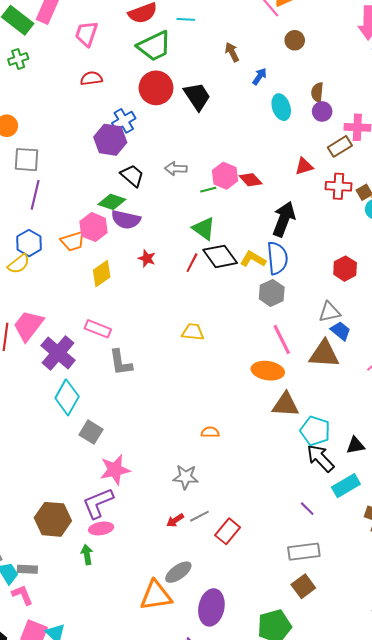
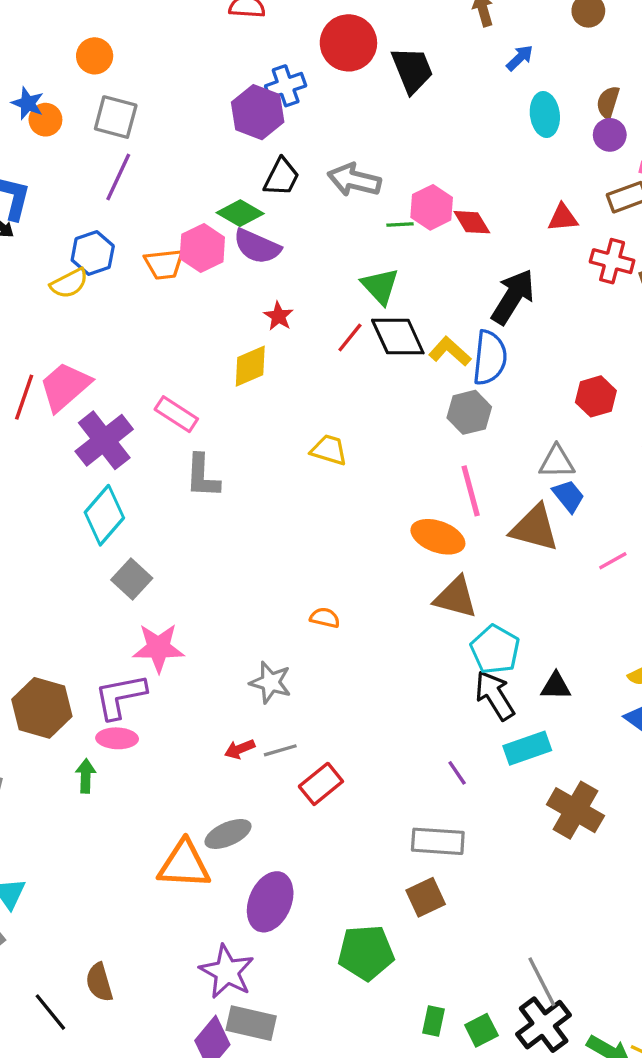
gray arrow: (176, 169) -> (354, 180), size x1.4
black trapezoid: (132, 176) -> (282, 177), turned 65
yellow diamond: (102, 274) -> (250, 366), moved

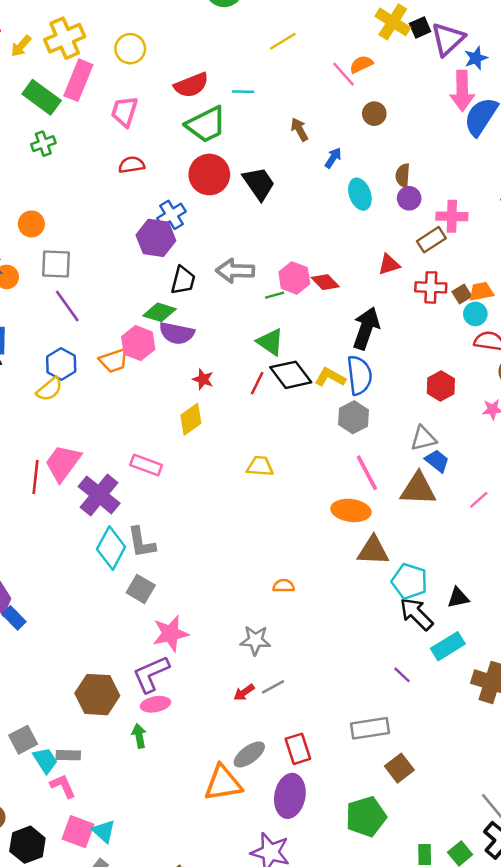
purple line: (118, 177) -> (67, 306), turned -48
gray L-shape: (202, 476) -> (141, 542), moved
red rectangle: (321, 784) -> (298, 749), moved, turned -56
gray rectangle: (438, 841) -> (370, 728), moved

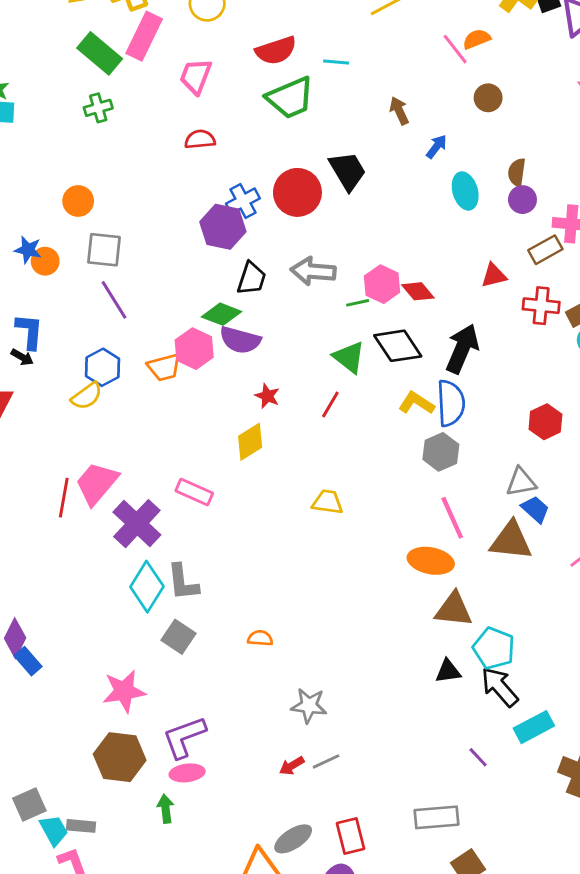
red circle: (209, 174) -> (297, 192), moved
black diamond: (291, 375) -> (398, 346), moved
orange semicircle: (284, 586) -> (260, 638), moved
black triangle: (458, 598) -> (448, 671), moved
pink star: (170, 634) -> (124, 691), moved

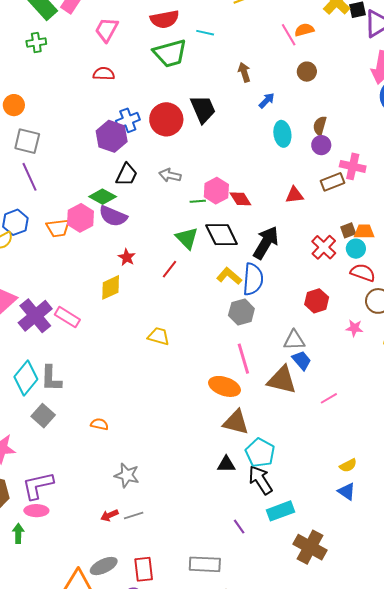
gray arrow: (313, 271) -> (170, 175), size x0.7
red cross: (541, 306) -> (324, 247), moved, turned 30
purple cross: (137, 524) -> (35, 316), moved

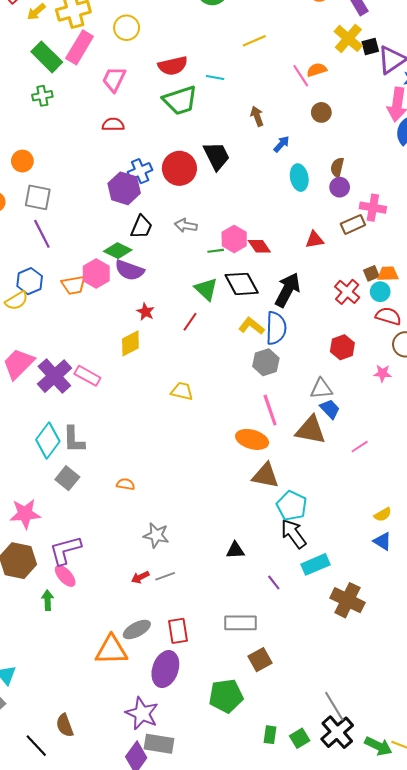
black triangle: (226, 464) -> (235, 550), moved
pink ellipse: (36, 511) -> (65, 576), turned 50

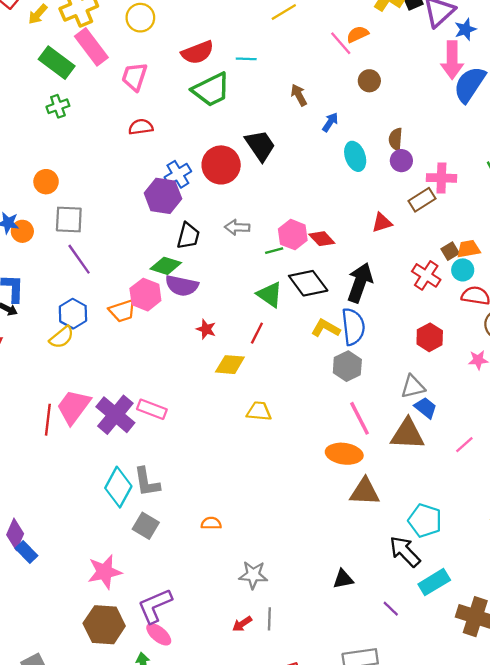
pink rectangle: (80, 47) -> (91, 47), turned -60
yellow diamond: (130, 343) -> (230, 365), moved, turned 40
cyan pentagon: (292, 506) -> (425, 520), moved
gray line: (165, 576) -> (269, 619), turned -60

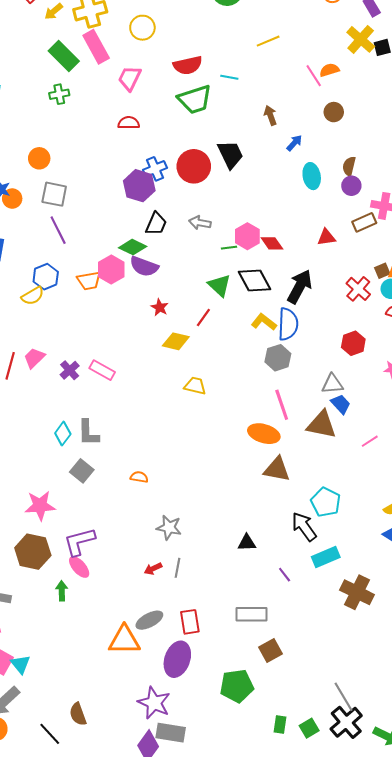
pink trapezoid: (74, 407) -> (34, 358), size x0.7
purple cross: (115, 415) -> (70, 370), size x0.6
cyan diamond: (118, 487) -> (63, 434), size x0.7

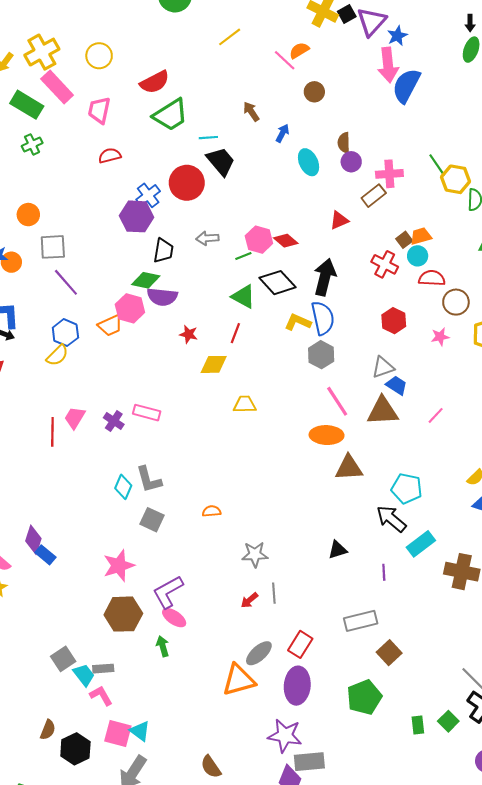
cyan line: (229, 77) -> (208, 138), moved
purple line: (285, 575) -> (384, 572), turned 49
red rectangle: (190, 622) -> (300, 644), turned 55

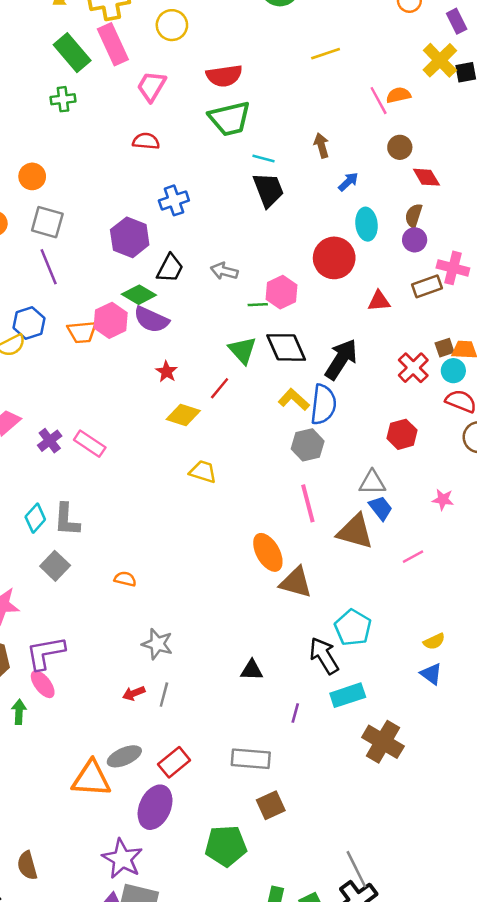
red circle: (187, 183) -> (334, 258), moved
purple hexagon: (137, 216) -> (130, 237), moved
red diamond: (286, 241) -> (426, 177), moved
pink star: (440, 337) -> (443, 500), moved
orange ellipse: (327, 435) -> (268, 552), moved, turned 40

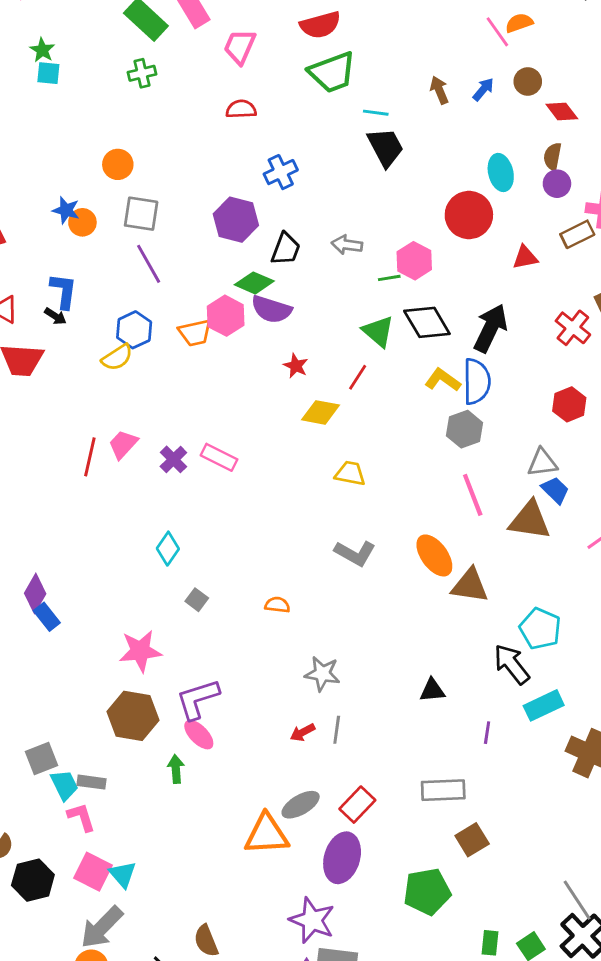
blue arrow: (348, 182) -> (483, 89), moved
gray L-shape: (67, 520) -> (355, 553), moved, turned -57
gray square: (55, 566) -> (197, 600), size x0.7

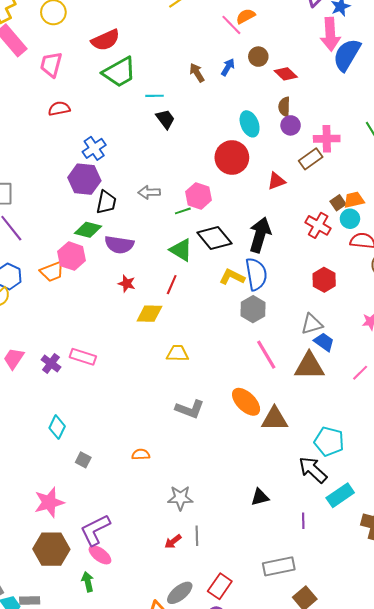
black trapezoid: (386, 147) -> (165, 119), size x0.7
purple hexagon: (236, 220) -> (84, 179), moved
purple semicircle: (271, 309) -> (119, 245), moved

